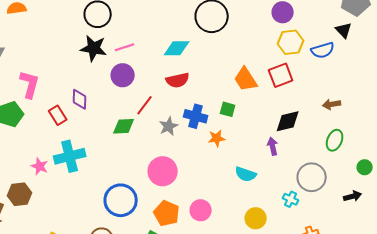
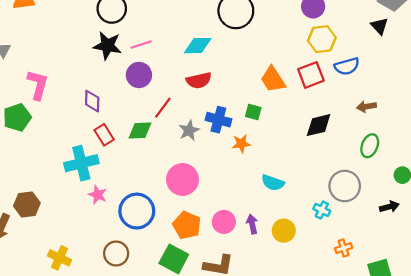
blue semicircle: (323, 50) -> (347, 66), moved
red rectangle: (58, 115) -> (104, 135), moved
purple arrow: (273, 146) -> (252, 224), moved
pink star: (40, 166) -> (98, 195), moved

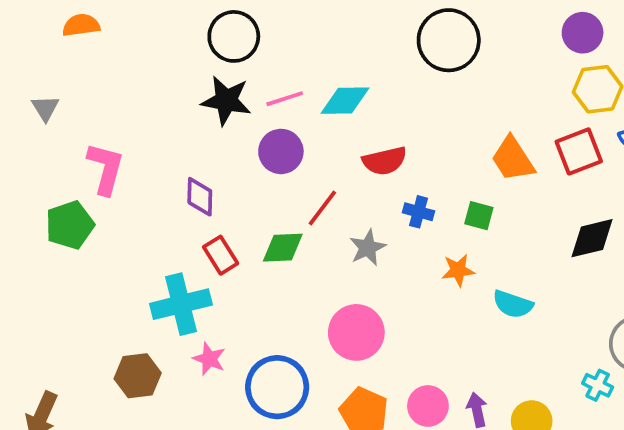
cyan diamond: (198, 46) -> (345, 101), moved
blue cross: (218, 120) -> (419, 212), moved, size x0.7
cyan semicircle: (273, 183) -> (513, 304), moved
brown hexagon: (27, 205) -> (138, 376), moved

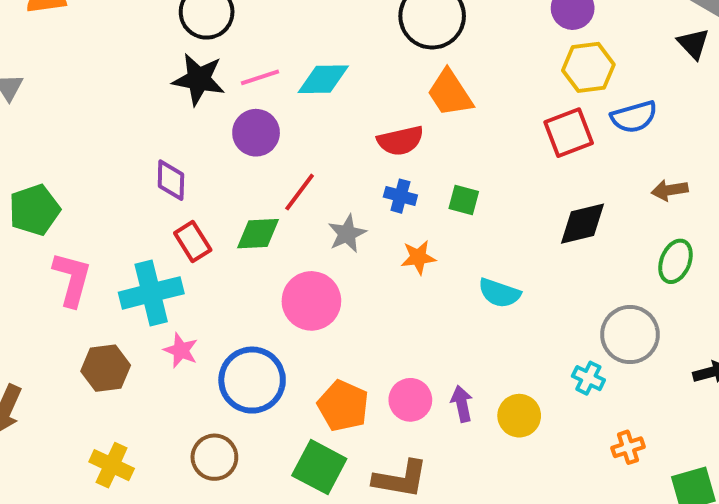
orange trapezoid: (513, 159) -> (450, 93), moved
red semicircle: (385, 161) -> (400, 141), moved
pink L-shape: (106, 168) -> (72, 279), moved
orange star: (458, 270) -> (418, 257), moved
pink circle: (356, 332) -> (311, 301), moved

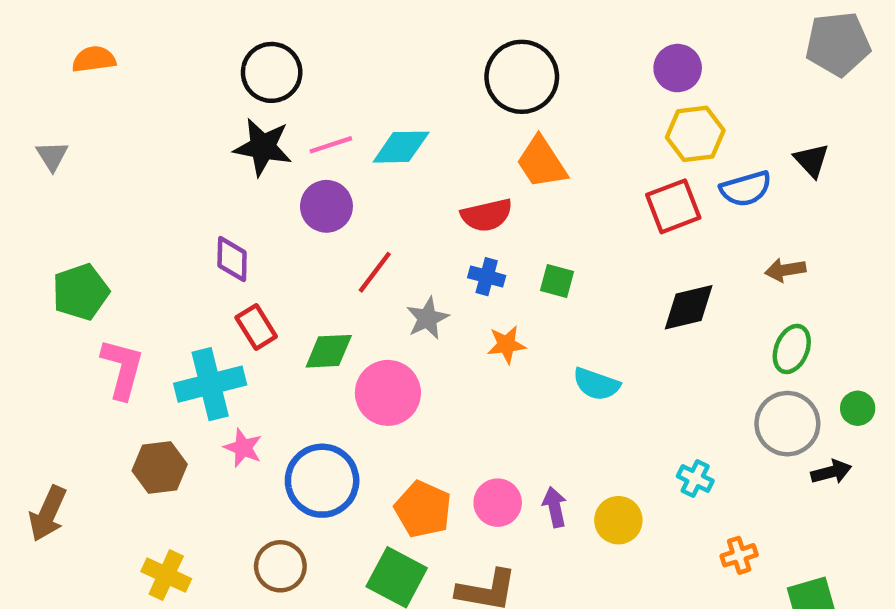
black triangle: (693, 44) -> (812, 160), moved
green diamond: (258, 234) -> (329, 351), moved
gray circle: (630, 335) -> (787, 424), moved

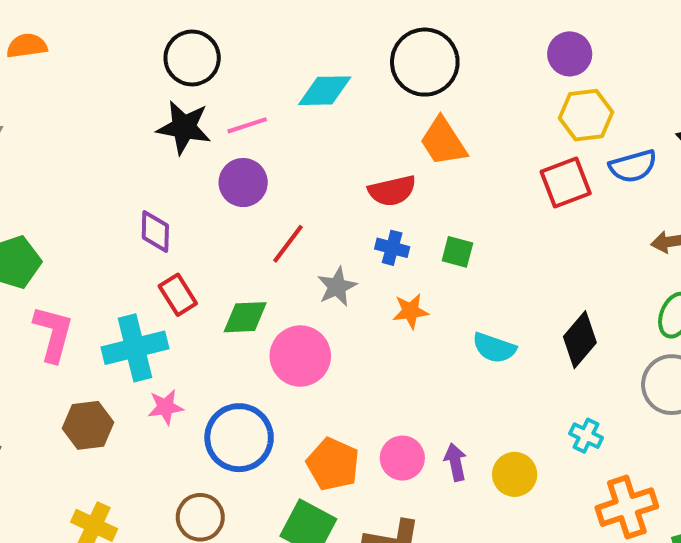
cyan diamond: (401, 147) -> (325, 91), moved
black diamond: (689, 307) -> (580, 340), moved, turned -36
pink star: (243, 448) -> (166, 407), turned -30
orange cross: (739, 555) -> (627, 507), size x1.8

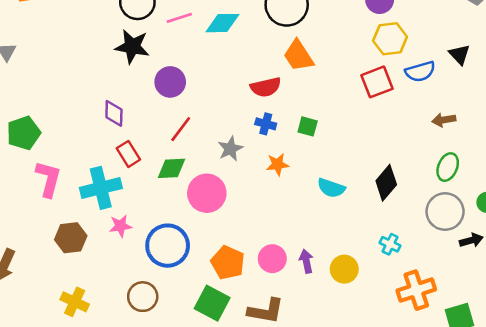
pink line: (247, 125) -> (179, 18), moved
red line: (288, 244) -> (181, 129), moved

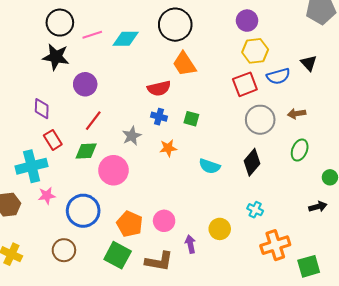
gray circle: (445, 212) -> (260, 120), moved
purple arrow: (306, 261) -> (190, 244), moved

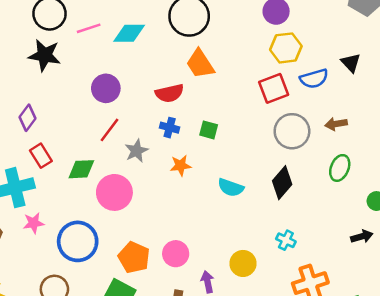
purple circle: (85, 84) -> (106, 88), moved
purple diamond: (42, 109) -> (27, 118), turned 35
red line: (93, 121) -> (110, 130), moved

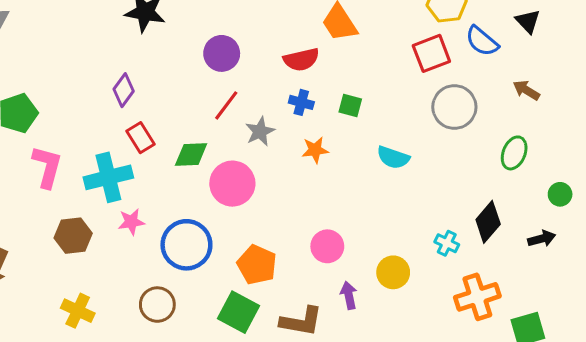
blue semicircle: (314, 79) -> (482, 41), turned 56
brown arrow: (336, 124) -> (526, 90), moved, turned 40
black diamond: (282, 183) -> (488, 222), moved
cyan semicircle: (231, 188) -> (393, 158), moved
pink circle: (176, 254) -> (327, 246), moved

